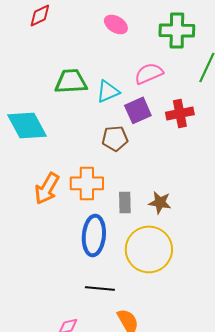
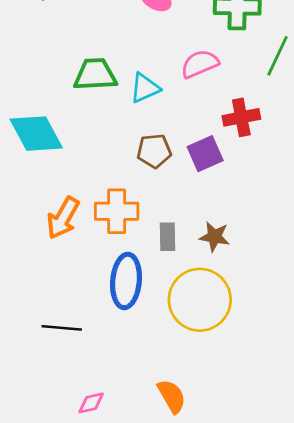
purple square: (138, 110) -> (205, 154), moved
black line: (100, 288) -> (62, 328), moved

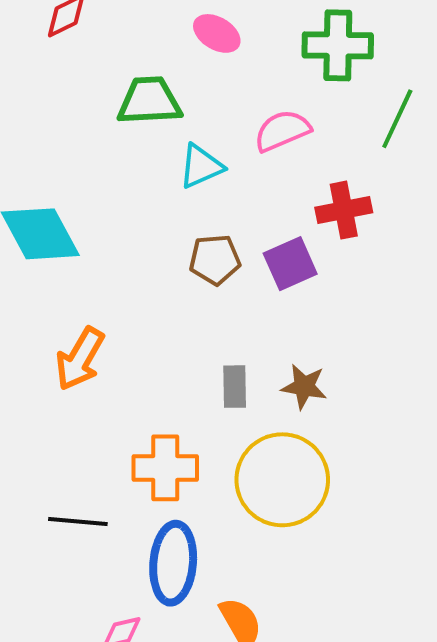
green trapezoid: (95, 75) -> (149, 101), moved
orange cross: (117, 211) -> (165, 468), moved
blue ellipse: (126, 281) -> (173, 563), moved

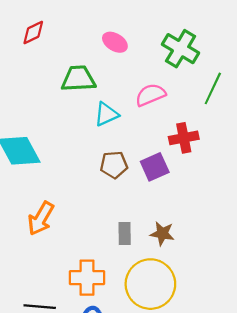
green cross: (338, 45) -> (181, 49), turned 30

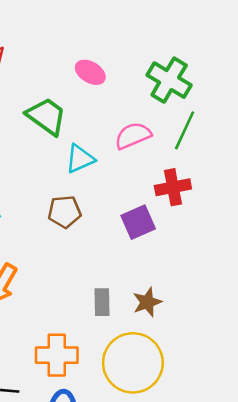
green trapezoid: (78, 79) -> (46, 116), turned 39
green line: (213, 88) -> (185, 130), moved
brown pentagon: (114, 165) -> (64, 212), moved
brown star: (162, 234) -> (147, 302), turned -30

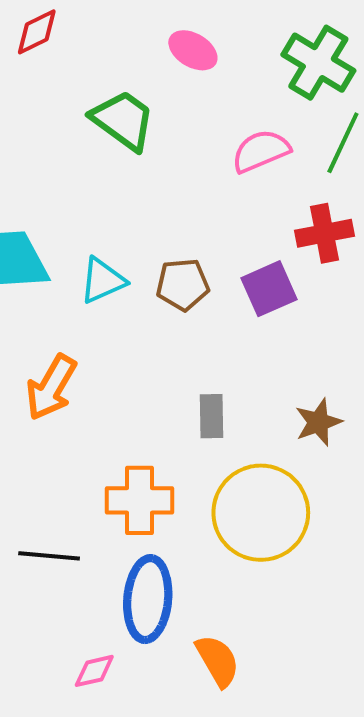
cyan triangle: (80, 159) -> (103, 280), moved
brown pentagon: (64, 212) -> (183, 285), moved
brown star: (147, 302) -> (318, 422), moved

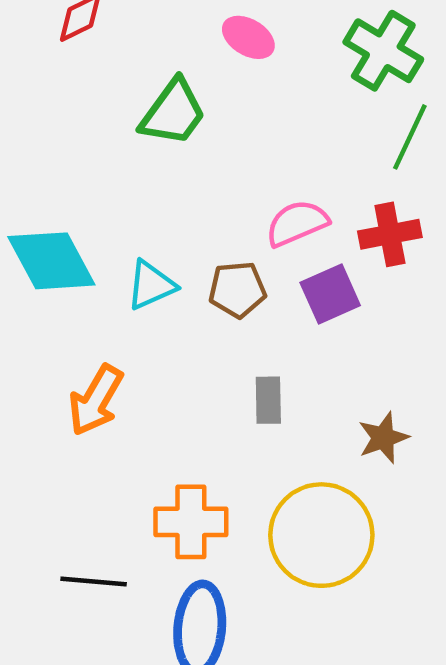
green trapezoid: (123, 120) -> (173, 113), turned 90
pink semicircle: (261, 151) -> (297, 223), moved
gray rectangle: (211, 416) -> (268, 400), moved

